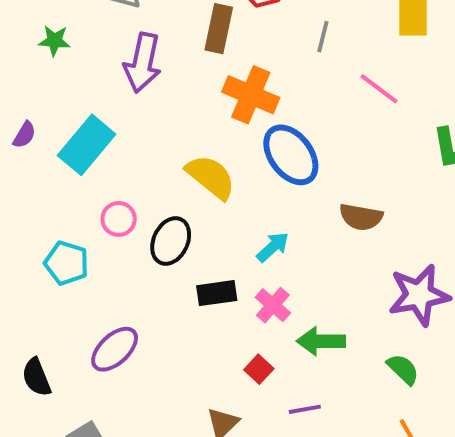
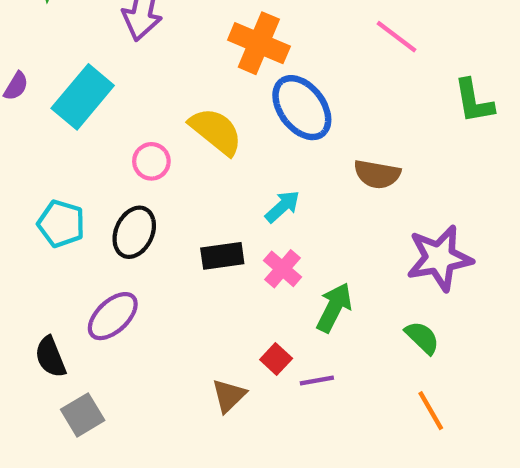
pink circle: (119, 219) -> (151, 161), moved
black ellipse: (171, 241) -> (134, 232), moved
green arrow: (321, 341) -> (334, 307), turned 117
red square: (259, 369) -> (276, 359), moved
black semicircle: (36, 377) -> (50, 357), moved

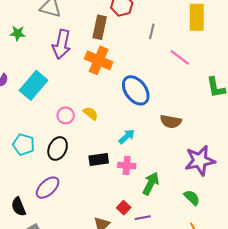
orange cross: (259, 43) -> (99, 60), moved
yellow semicircle: (216, 131) -> (91, 113), moved, size x0.6
pink cross: (283, 269) -> (127, 166), turned -36

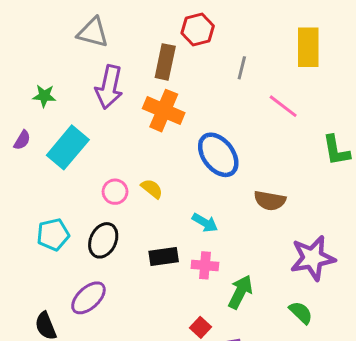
green star: (18, 33) -> (44, 96), moved
cyan arrow: (127, 136) -> (205, 223), turned 72
cyan pentagon: (24, 145) -> (53, 234), turned -30

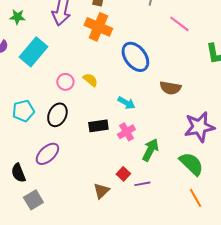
pink cross: (205, 265) -> (126, 132), turned -36
green semicircle: (301, 313) -> (191, 164), size x1.5

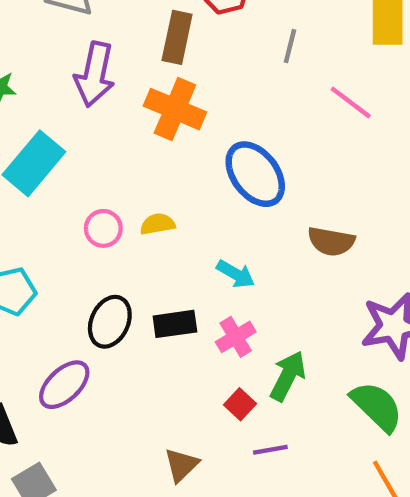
yellow semicircle: (90, 80) -> (158, 224), turned -49
black ellipse: (57, 115) -> (110, 322), moved
red square: (123, 174) -> (240, 404), moved

